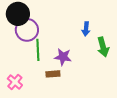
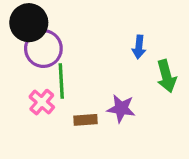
purple star: (63, 57) -> (121, 108), moved
pink cross: (15, 82) -> (42, 102), moved

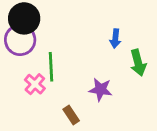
purple circle: (43, 49) -> (20, 40), moved
brown rectangle: (85, 120) -> (71, 115), moved, turned 60

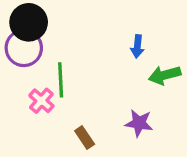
green arrow: (138, 63) -> (165, 75), turned 90
purple star: (101, 89) -> (139, 123), moved

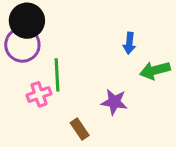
pink cross: (41, 101) -> (39, 94), turned 30
purple star: (139, 123) -> (114, 102), moved

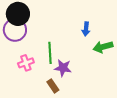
green line: (57, 75) -> (50, 53), moved
purple star: (114, 102) -> (63, 68), moved

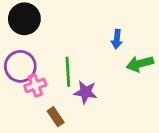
purple circle: (15, 30) -> (20, 66), moved
brown rectangle: (53, 86) -> (56, 117), moved

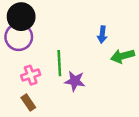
purple circle: (20, 66) -> (19, 37), moved
brown rectangle: (56, 117) -> (28, 103), moved

